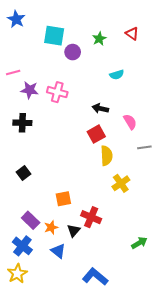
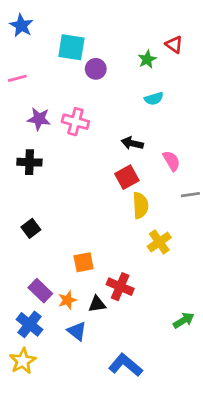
green star: (99, 39) -> (147, 59), moved
pink line: (13, 73) -> (17, 78), moved
black triangle: (74, 231) -> (97, 304), turned 40

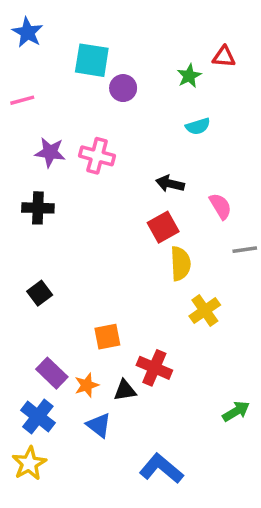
red triangle: (174, 45) -> (224, 57), turned -30

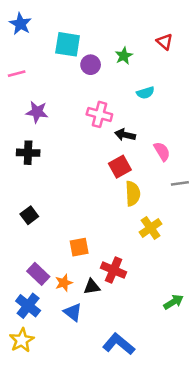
red triangle: (224, 57) -> (165, 42), turned 36
green star: (189, 76) -> (124, 56), moved
pink cross: (97, 156) -> (99, 114), moved

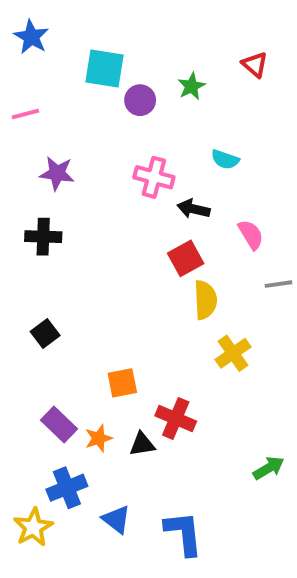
cyan semicircle: (145, 93) -> (225, 159), moved, turned 36
blue cross: (28, 306) -> (67, 488), moved, turned 30
blue triangle: (73, 312) -> (116, 519), moved
blue L-shape: (119, 344) -> (184, 533), turned 44

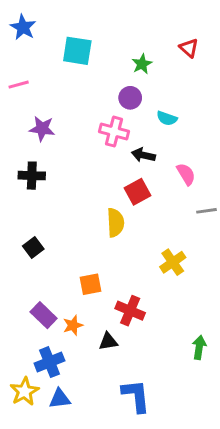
purple circle: (140, 100) -> (130, 98), moved
yellow semicircle: (205, 300) -> (115, 223), moved
black triangle: (142, 444) -> (108, 341), moved
green arrow: (269, 468) -> (199, 347), turned -50
blue triangle: (116, 519) -> (60, 399), moved, turned -45

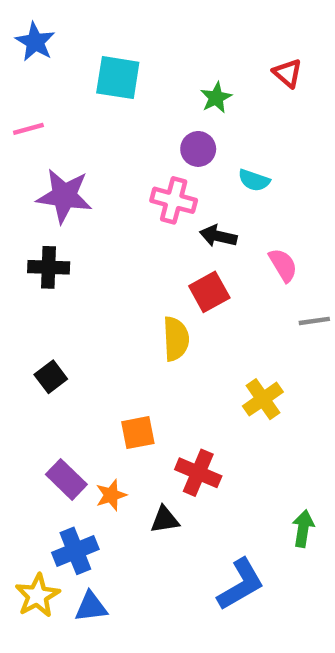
purple star: (42, 129) -> (64, 196), size x1.4
blue L-shape: (136, 396) -> (241, 584), moved, turned 66

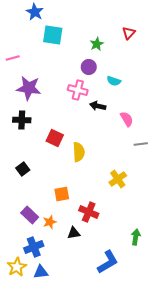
blue star: (35, 42) -> (35, 12), moved
red triangle: (287, 73) -> (129, 33), turned 32
red square: (209, 292) -> (55, 138), moved, turned -36

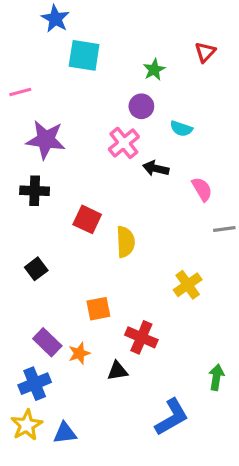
pink cross: (78, 90) -> (124, 143), turned 36
blue cross: (34, 247) -> (35, 384), moved

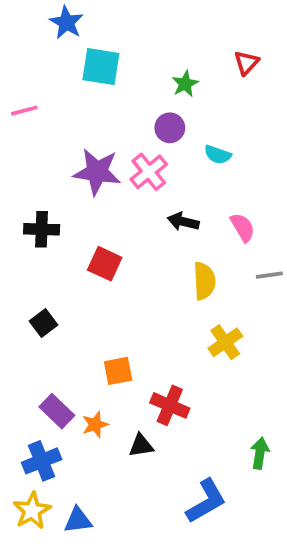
purple star: (46, 140) -> (97, 172), moved
black arrow: (156, 168) -> (183, 222), moved
yellow semicircle: (125, 242) -> (204, 281), moved

